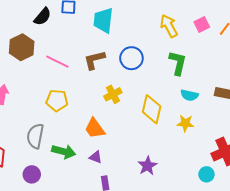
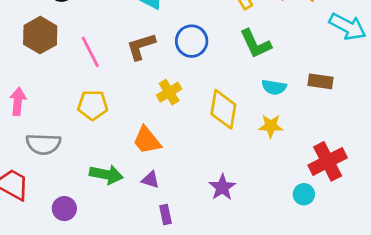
pink line: (57, 62) -> (90, 52), turned 40
green L-shape: (178, 63) -> (255, 44), turned 145
gray semicircle: (35, 136) -> (43, 144), moved, turned -95

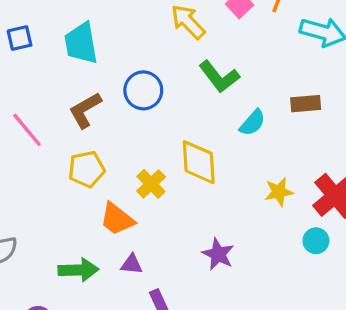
cyan semicircle: (274, 87) -> (252, 123), turned -45
yellow cross: (169, 92) -> (151, 184), moved
yellow pentagon: (93, 105) -> (87, 169), moved
yellow star: (271, 126) -> (279, 192), moved

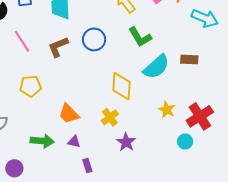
cyan semicircle: (252, 123) -> (156, 67), size x1.6
pink line: (27, 130) -> (22, 41), moved
yellow pentagon: (87, 169) -> (31, 86), moved
yellow cross: (151, 184) -> (110, 117), moved
yellow star: (279, 192) -> (167, 110), turned 30

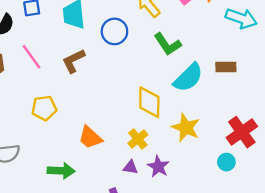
blue circle: (94, 39) -> (114, 31), moved
yellow star: (167, 110) -> (186, 128), moved, size x1.4
purple triangle: (74, 142) -> (130, 167), moved

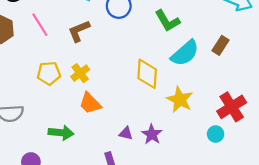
brown rectangle: (226, 67) -> (221, 45), turned -60
yellow cross: (138, 139) -> (80, 73), moved

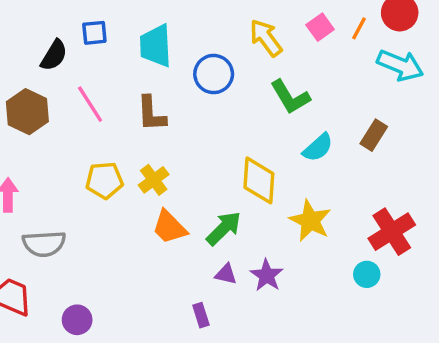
brown L-shape: (79, 31) -> (151, 114), turned -70
cyan semicircle: (185, 53) -> (318, 148), size x0.7
green arrow: (61, 133) -> (224, 228), moved, turned -50

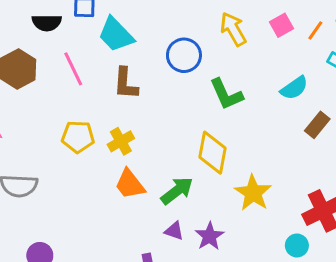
cyan trapezoid: (156, 46) -> (116, 35), moved, turned -48
black semicircle: (54, 55) -> (47, 23), turned 52
green L-shape: (290, 97) -> (226, 94), moved
cyan semicircle: (318, 148) -> (294, 88), moved

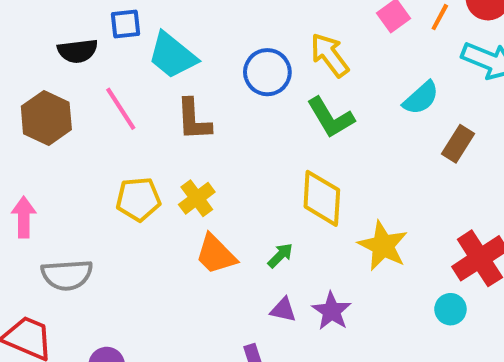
yellow arrow: (233, 29) -> (330, 55), moved
green arrow: (177, 191) -> (280, 255), size x0.6

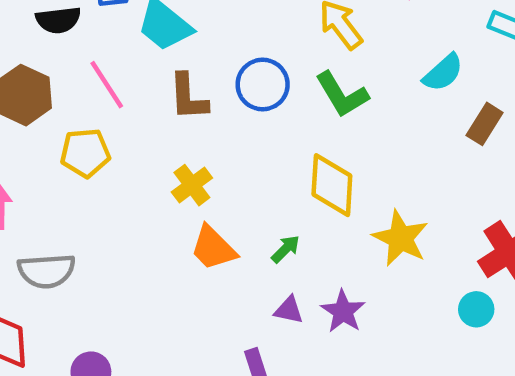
blue circle: (267, 72) -> (263, 85), moved
yellow pentagon: (138, 199) -> (85, 153), moved

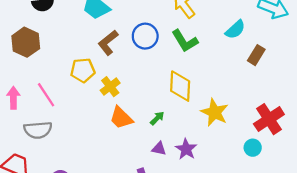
pink line: (107, 85) -> (46, 95), moved
brown L-shape: (188, 97) -> (108, 43), turned 55
yellow pentagon: (85, 153) -> (83, 70), moved

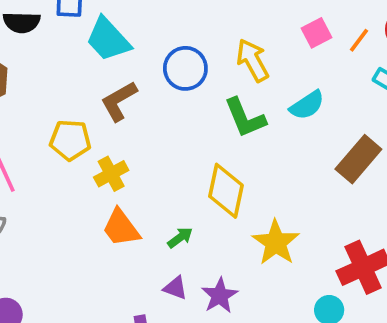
cyan semicircle: (235, 30) -> (307, 105), moved
blue circle: (145, 36) -> (185, 68), moved
brown rectangle: (256, 55) -> (358, 159), size x1.4

